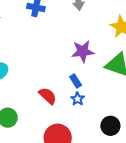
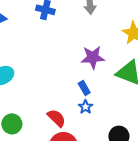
red semicircle: (48, 96) -> (56, 118), moved

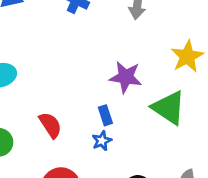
red semicircle: (56, 118) -> (50, 125), moved

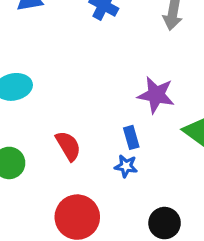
blue star: (102, 141) -> (126, 166), turned 30

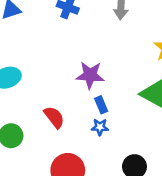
purple star: (156, 95) -> (90, 75), moved

